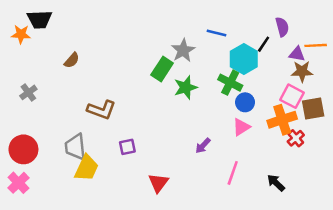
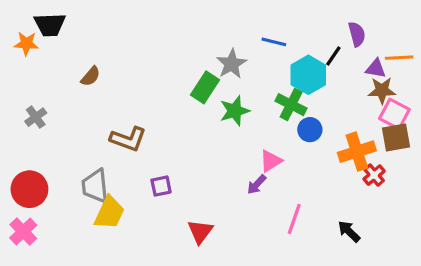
pink square: (292, 96) -> (394, 114), moved
pink triangle: (241, 127) -> (271, 161), moved

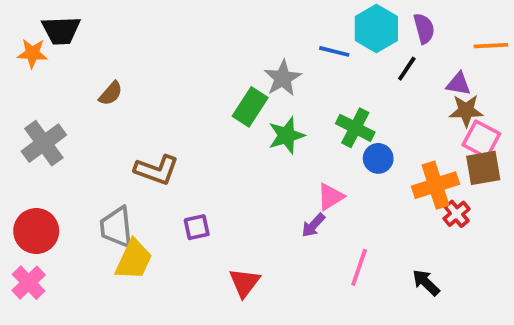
purple semicircle: (357, 34) -> (424, 28), moved
orange line: (399, 58) -> (491, 46), moved
cyan hexagon: (308, 75) -> (376, 28), moved
gray cross: (36, 117) -> (44, 143), size x1.6

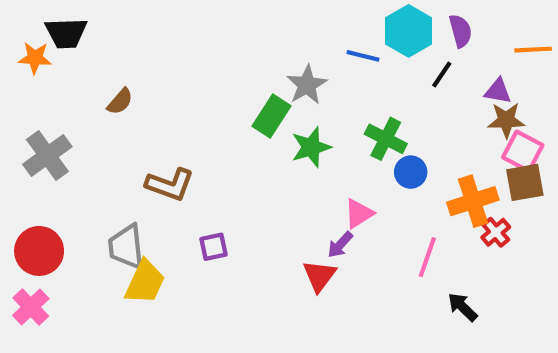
pink line: (359, 267) -> (427, 257), moved
red triangle: (244, 283) -> (319, 276), moved

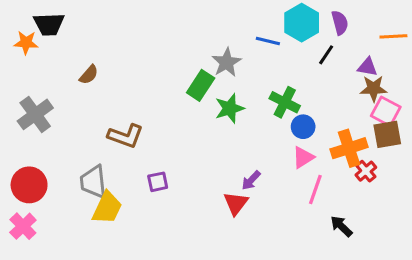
pink triangle: (359, 214) -> (303, 157), moved

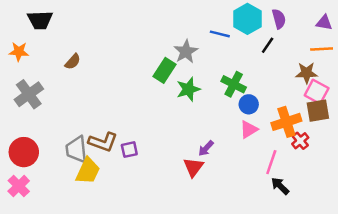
orange line: (393, 36) -> (322, 49), moved
orange star: (26, 43) -> (19, 52), moved
purple triangle: (367, 67) -> (324, 23), moved
brown L-shape: (126, 136) -> (103, 142), moved
pink line: (315, 189) -> (271, 162), moved

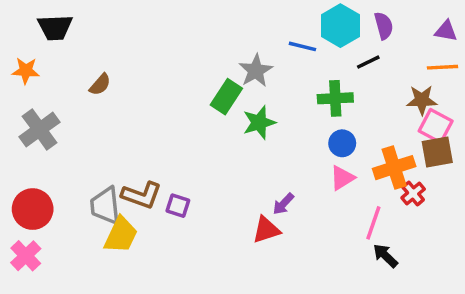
black line: (268, 45) -> (368, 62), turned 30
green cross: (234, 84) -> (335, 98), moved, turned -30
purple square: (129, 150) -> (178, 206), turned 30
red triangle: (193, 167) -> (266, 230), turned 35

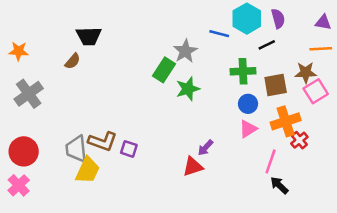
black trapezoid: (55, 27) -> (89, 36), moved
pink square: (436, 126) -> (316, 91), turned 30
brown square: (437, 152) -> (276, 85), moved

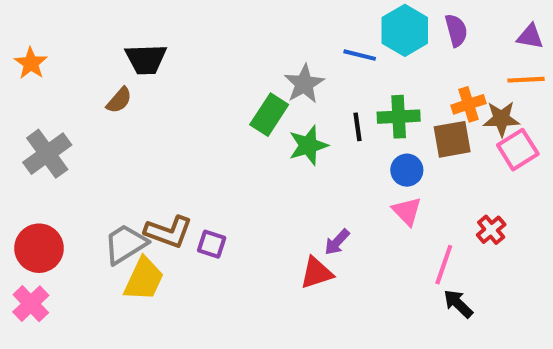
black line: (267, 45) -> (358, 127), moved, turned -72
orange star: (19, 51) -> (31, 63), moved, turned 30
orange cross: (286, 121) -> (468, 104), moved, size x0.7
pink triangle: (248, 129) -> (407, 211), turned -42
gray trapezoid: (76, 149) -> (125, 244), turned 64

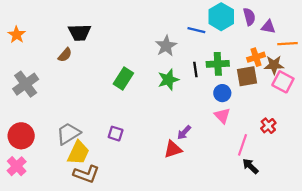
purple triangle: (530, 37) -> (268, 27), moved
green rectangle: (269, 115) -> (123, 78), moved
pink square: (518, 150) -> (283, 82), turned -30
brown L-shape: (168, 232) -> (86, 174), moved

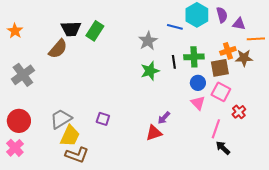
brown semicircle: (65, 55) -> (58, 49), size x1.5
green rectangle: (123, 78) -> (95, 31), moved
pink square: (283, 82) -> (221, 92), moved

